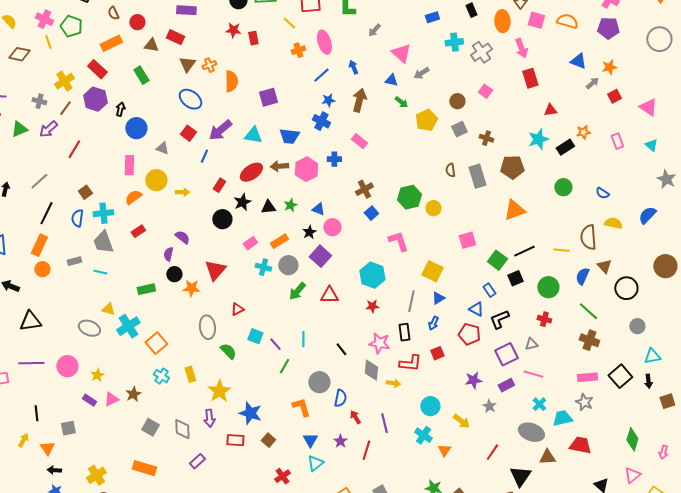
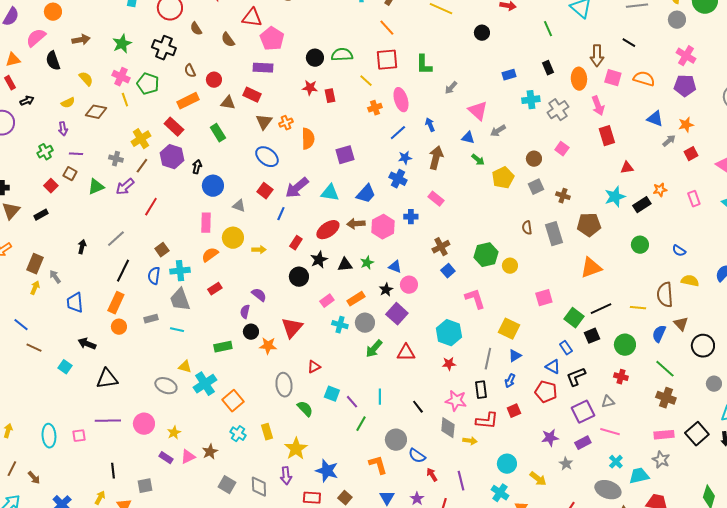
blue trapezoid: (289, 136) -> (366, 194), turned -55
blue semicircle: (340, 398) -> (417, 456), turned 114

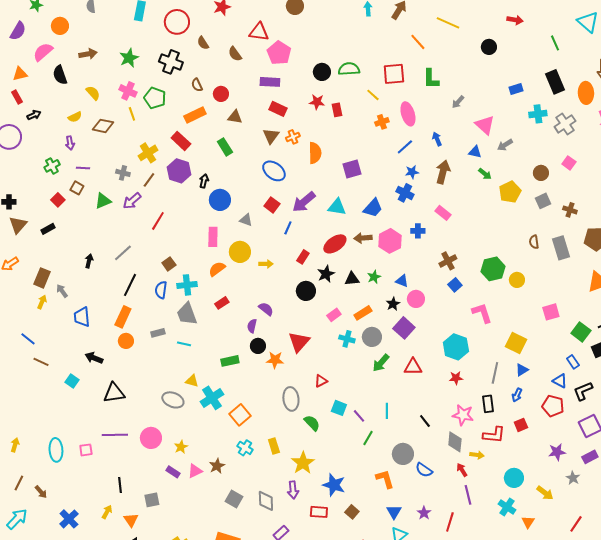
orange line: (387, 28) -> (418, 42), moved
black rectangle: (548, 68) -> (555, 82), size x1.6
red rectangle: (252, 95) -> (278, 109), moved
red arrow: (432, 475) -> (462, 470), moved

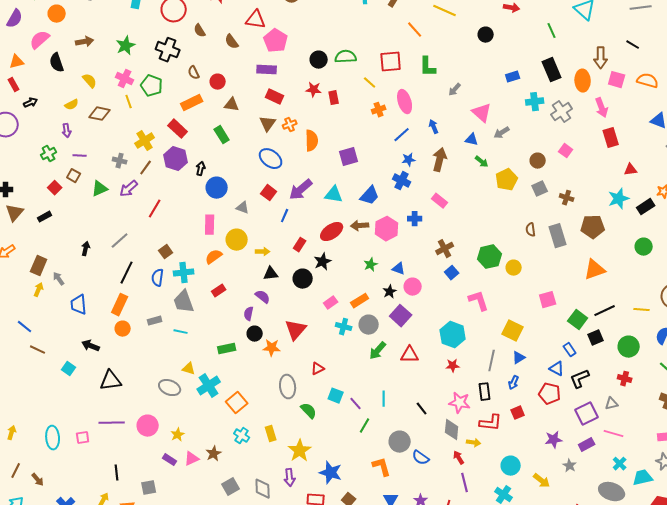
black triangle: (352, 279) -> (271, 274), moved
gray square: (234, 499) -> (231, 487), turned 30

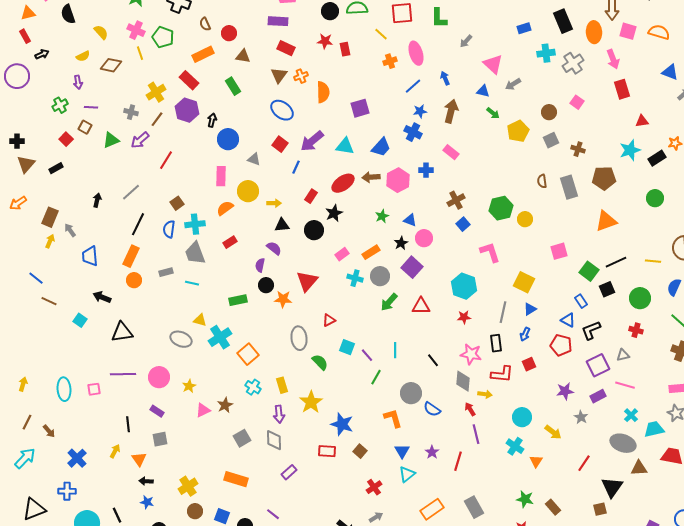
purple rectangle: (170, 460) -> (157, 411), moved
purple arrow: (290, 478) -> (279, 414), moved

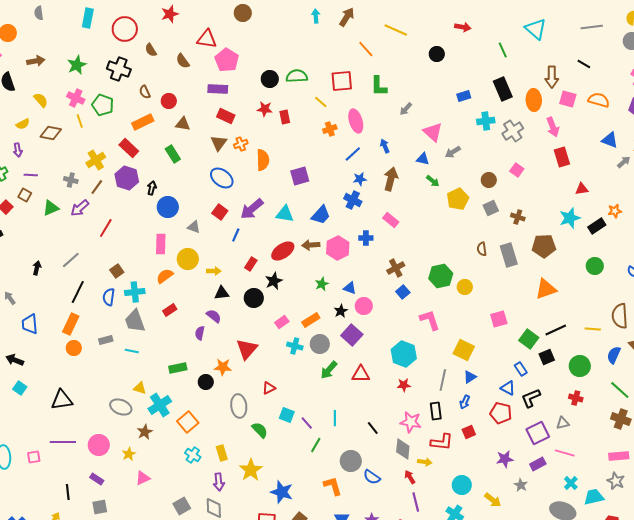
black circle: (266, 285) -> (206, 382), moved
black arrow: (102, 297) -> (15, 360), moved
brown star: (225, 405) -> (145, 432), moved

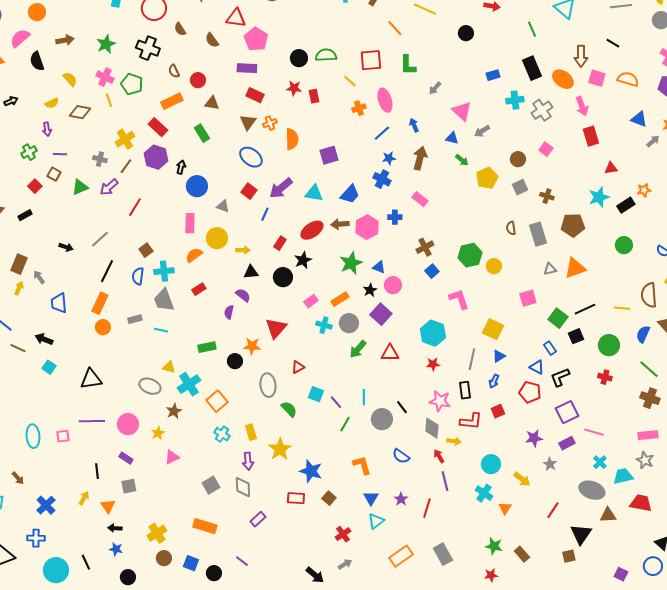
orange ellipse: (534, 100) -> (563, 79), turned -50
black arrow: (37, 268) -> (66, 247), turned 96
green star: (322, 284) -> (351, 263), size x1.6
gray triangle: (563, 423) -> (550, 269), moved
gray circle: (351, 461) -> (382, 419), moved

